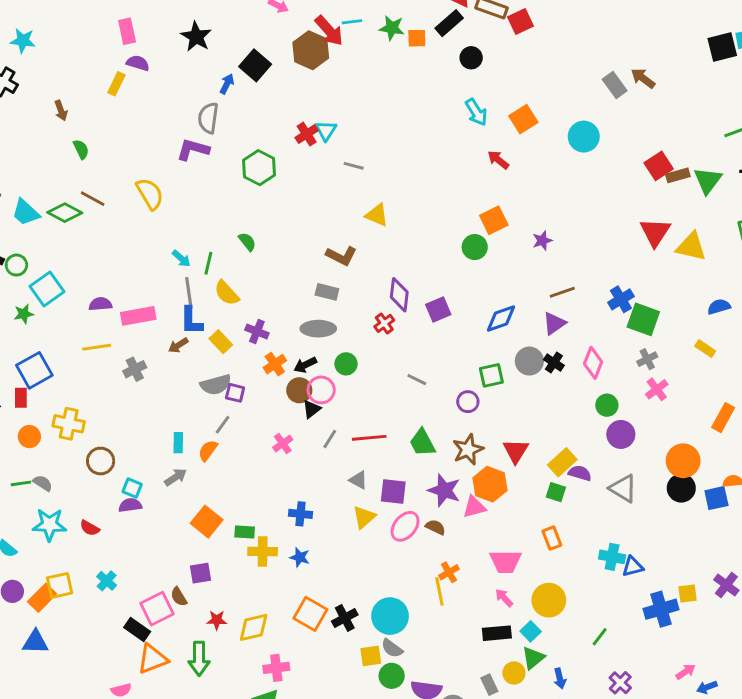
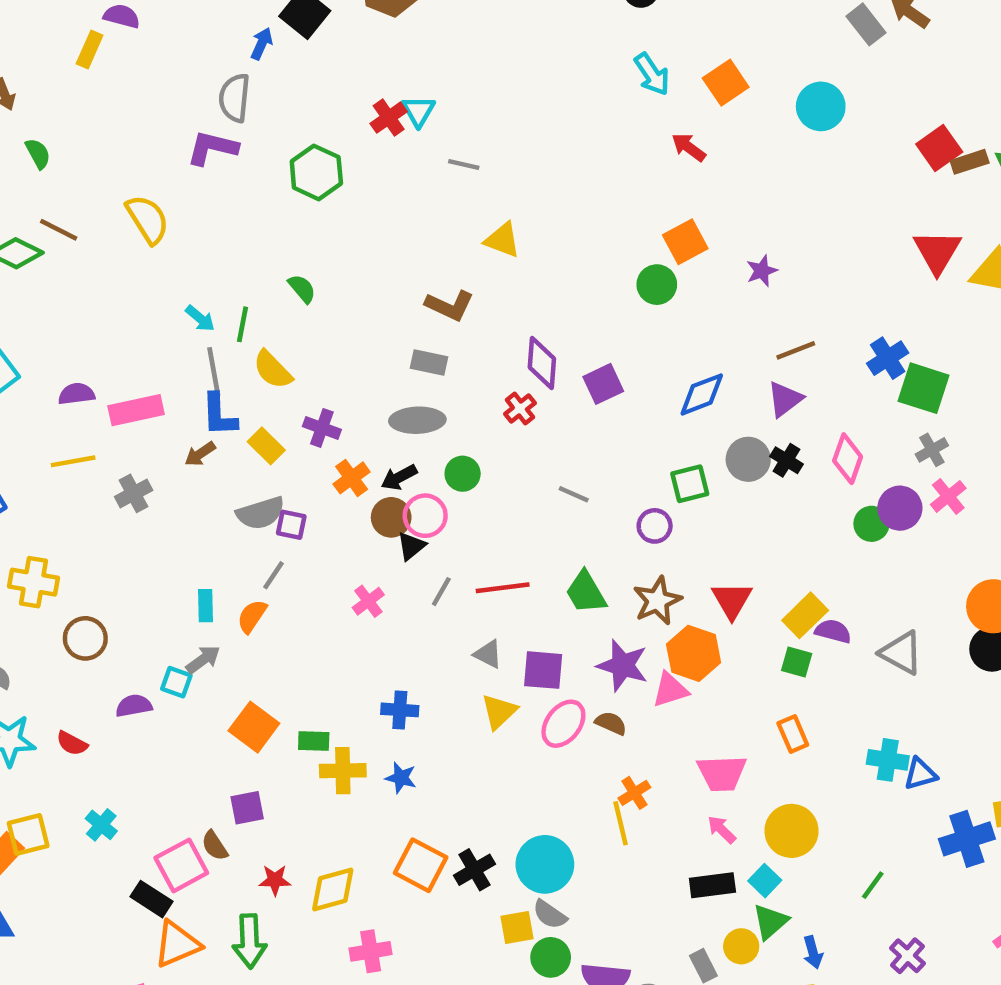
purple circle: (621, 434) -> (900, 508), moved
cyan square: (132, 488) -> (176, 682), moved

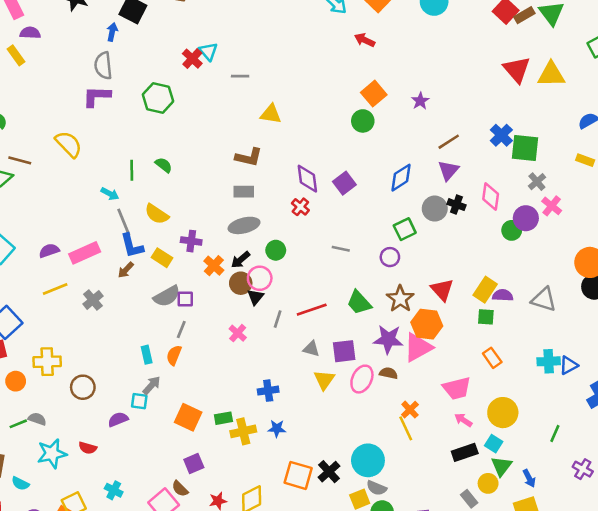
yellow rectangle: (90, 50) -> (16, 55), turned -48
green line: (243, 324) -> (132, 170), moved
pink triangle: (670, 690) -> (418, 347), size x1.4

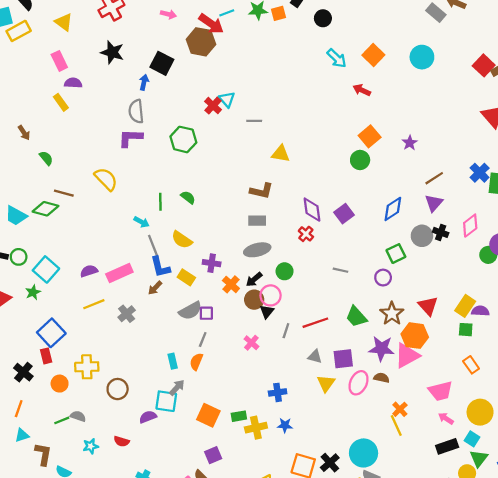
pink diamond: (491, 196) -> (470, 226), turned 45
cyan square: (139, 401) -> (166, 401), size x1.5
cyan star: (52, 454) -> (91, 446), size x0.6

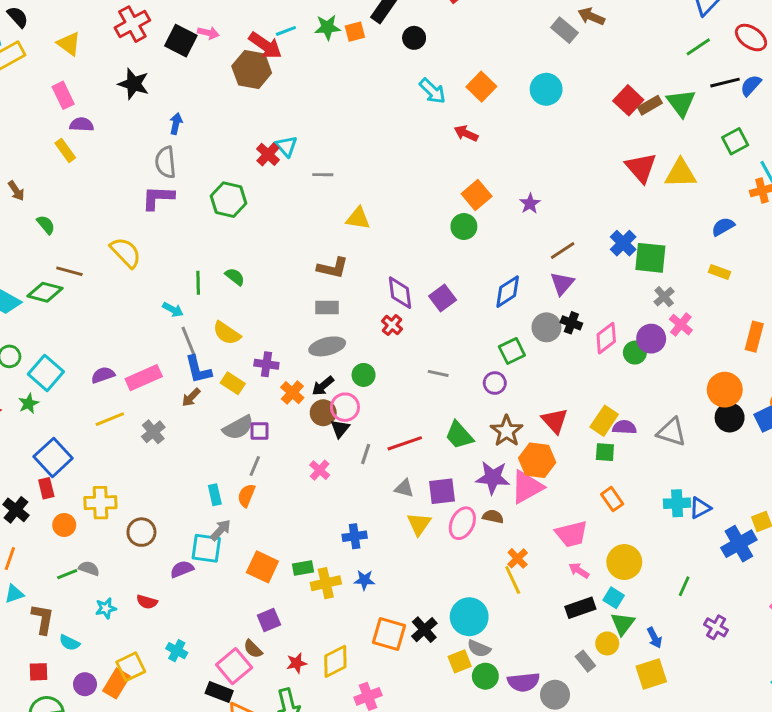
black square: (162, 63) -> (181, 41), moved
pink diamond: (470, 226) -> (606, 338), moved

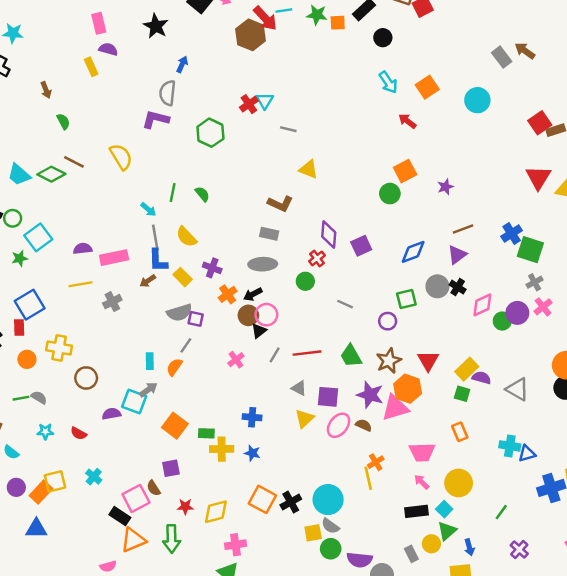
green circle: (364, 375) -> (305, 281), moved

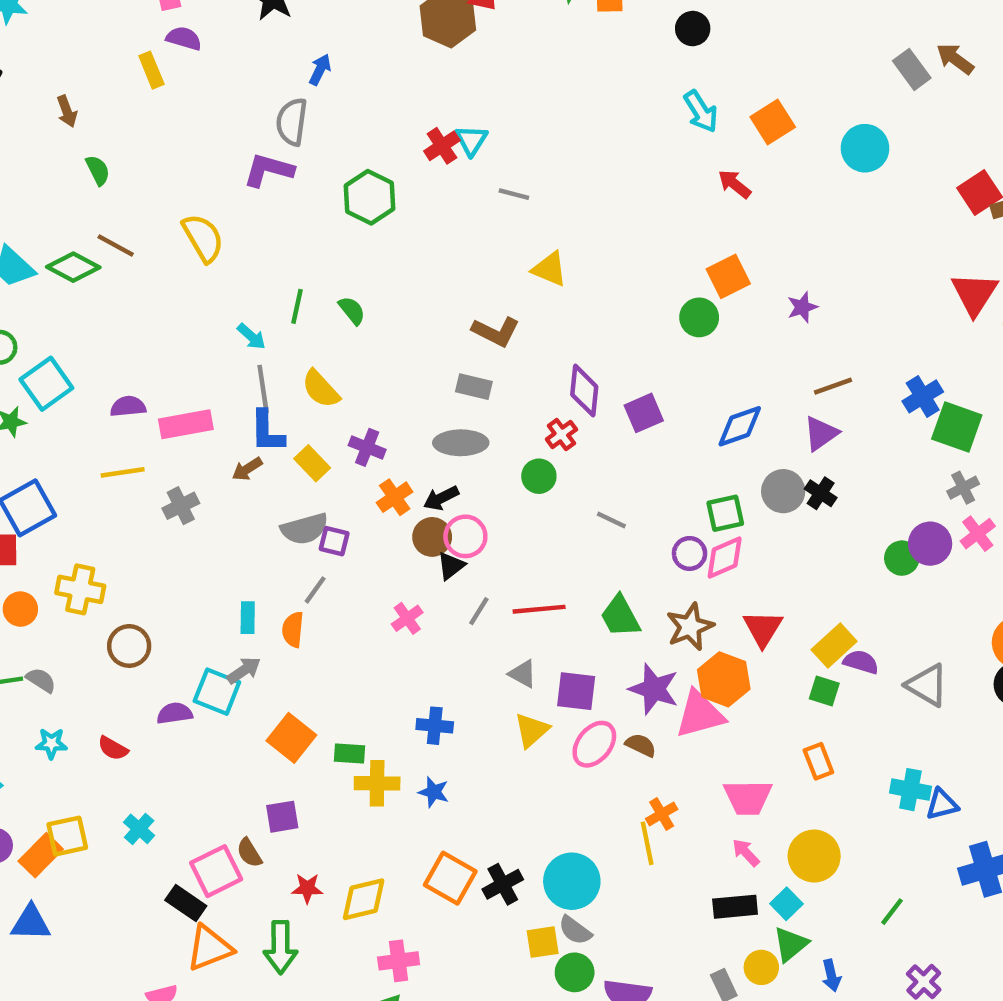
pink diamond: (482, 305) -> (725, 558), moved
orange semicircle: (174, 367) -> (293, 629), turned -30

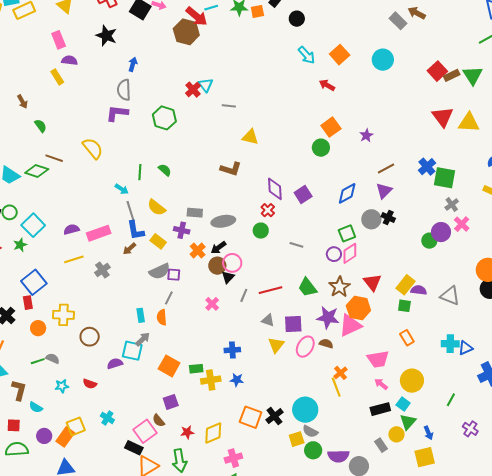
gray rectangle: (474, 387) -> (195, 213), moved

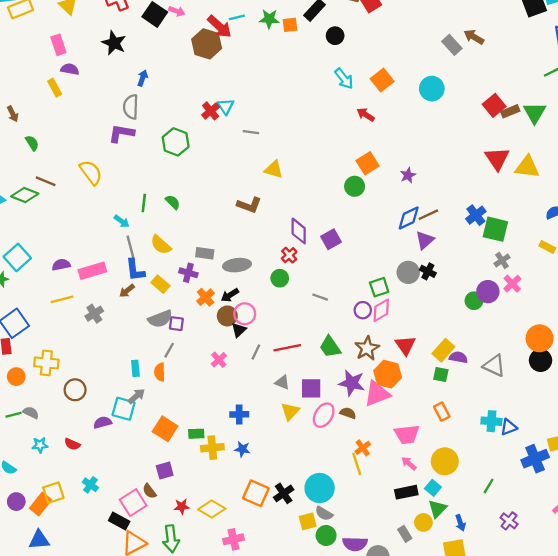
blue diamond: (347, 193) -> (409, 218), moved
yellow diamond: (213, 433) -> (212, 509), turned 50

